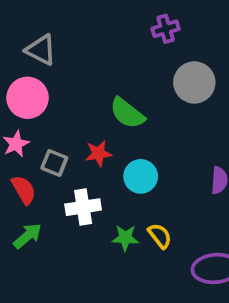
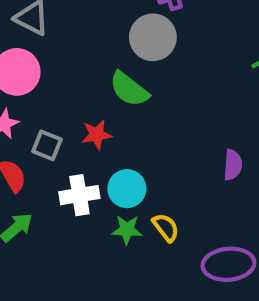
gray circle: (194, 82) -> (153, 37), moved
cyan circle: (141, 176) -> (127, 189), moved

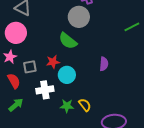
gray square: (47, 145) -> (30, 67), turned -32
purple semicircle: (233, 165) -> (104, 64), moved
cyan circle: (127, 189) -> (67, 75), moved

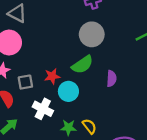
gray circle: (79, 17) -> (92, 34), moved
green semicircle: (68, 41) -> (82, 65), moved, turned -72
white cross: (45, 90) -> (43, 109), turned 36

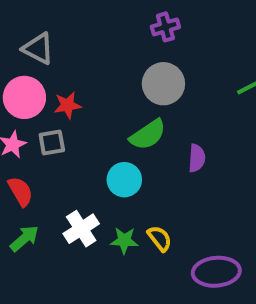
red star: (52, 76) -> (68, 105), moved
gray square: (25, 82) -> (52, 142), moved
white cross: (43, 109) -> (81, 229), moved, turned 30

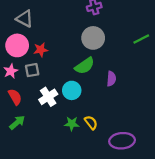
white cross: (81, 229) -> (48, 97), moved

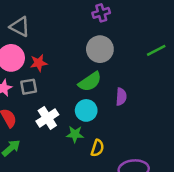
cyan circle: (72, 90) -> (86, 110), moved
yellow semicircle: (91, 123) -> (97, 148), turned 56
green star: (72, 124) -> (75, 134), moved

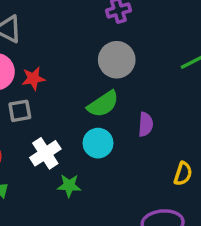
green star: (75, 134) -> (69, 186), moved
yellow semicircle: (97, 148) -> (183, 174), moved

